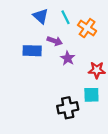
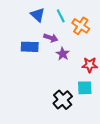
black cross: (68, 108) -> (63, 100), turned -30

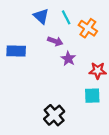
blue rectangle: (30, 47) -> (16, 51), moved
black cross: (63, 100) -> (54, 115), moved

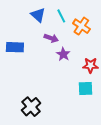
black cross: (54, 115) -> (31, 107), moved

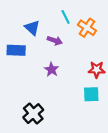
blue triangle: (38, 15) -> (32, 28), moved
purple star: (63, 54) -> (52, 70), moved

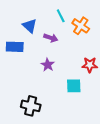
cyan square: (91, 94) -> (74, 86), moved
black cross: (33, 114) -> (31, 106), turned -36

